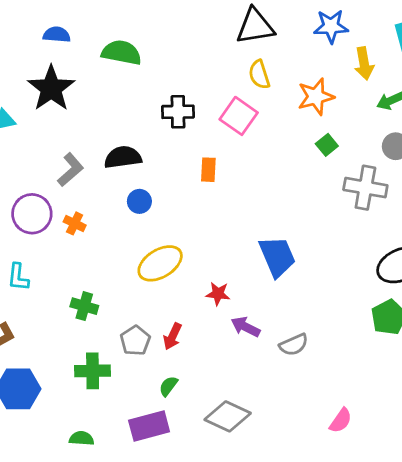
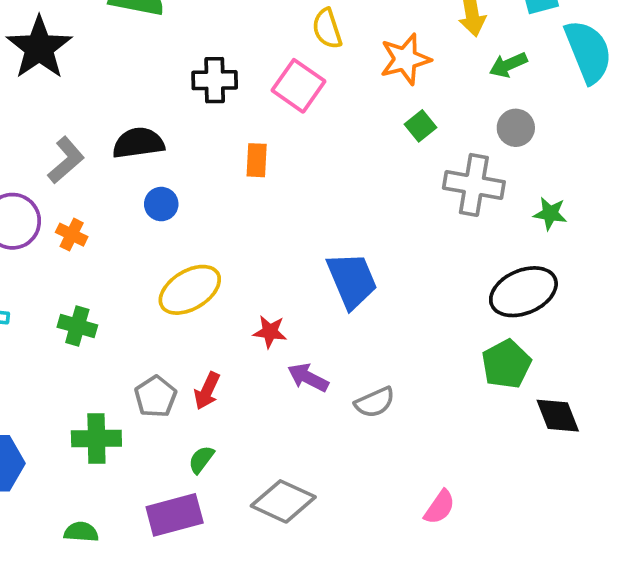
green cross: (84, 306) -> (77, 326), moved

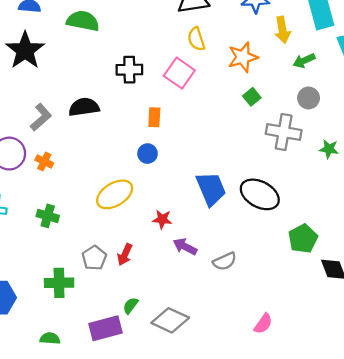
blue circle: (161, 204) -> (148, 154), moved
black ellipse: (523, 292) -> (260, 194), moved, turned 51
green semicircle: (201, 459) -> (130, 306), moved

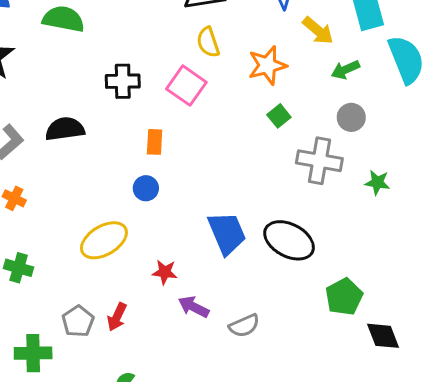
yellow arrow: (282, 30) -> (318, 31), turned -40

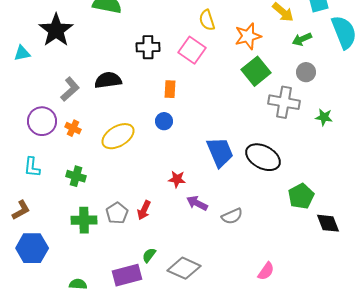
green square: (279, 116) -> (256, 71), size x1.8
yellow ellipse: (104, 240) -> (118, 136), moved
green cross: (33, 353) -> (84, 220), moved

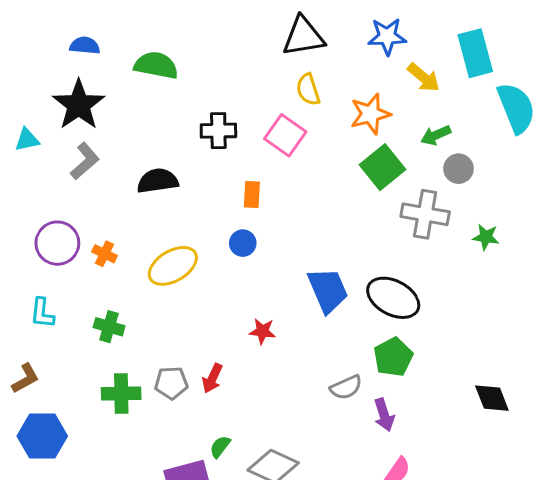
green arrow: (302, 39) -> (436, 135), moved
gray L-shape: (70, 89) -> (85, 161), moved
green pentagon: (301, 196) -> (393, 357), moved
purple arrow: (197, 203) -> (384, 415), moved, turned -135
gray pentagon: (117, 213) -> (171, 383), turned 30

